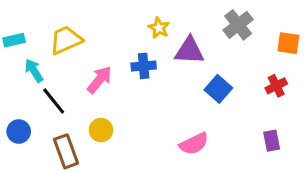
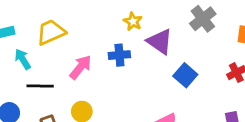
purple triangle: (189, 51) -> (160, 42), turned 32
black line: (54, 101) -> (40, 86), turned -50

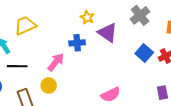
pink arrow: (80, 67) -> (56, 62), moved
blue square: (185, 75) -> (144, 53), moved

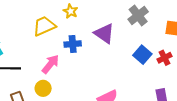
yellow star: (87, 17) -> (71, 11), moved
yellow trapezoid: (25, 26) -> (44, 26), moved

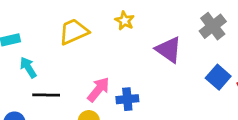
yellow trapezoid: (44, 26) -> (74, 32), moved
blue cross: (73, 44) -> (127, 99), moved

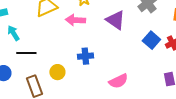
pink arrow: (98, 89) -> (75, 20), moved, turned -126

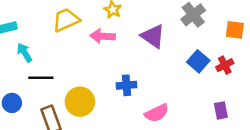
blue cross: (85, 56) -> (127, 85), moved
yellow circle: (57, 72) -> (80, 102), size x1.5

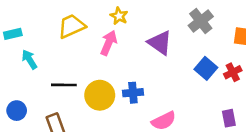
pink arrow: (103, 36) -> (109, 43), turned 110
black line: (41, 78) -> (64, 85), moved
yellow circle: (80, 102) -> (100, 95), moved

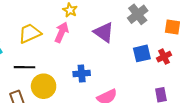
yellow trapezoid: (72, 26) -> (30, 33), moved
blue square: (206, 68) -> (142, 53), turned 36
yellow circle: (100, 95) -> (44, 86), moved

